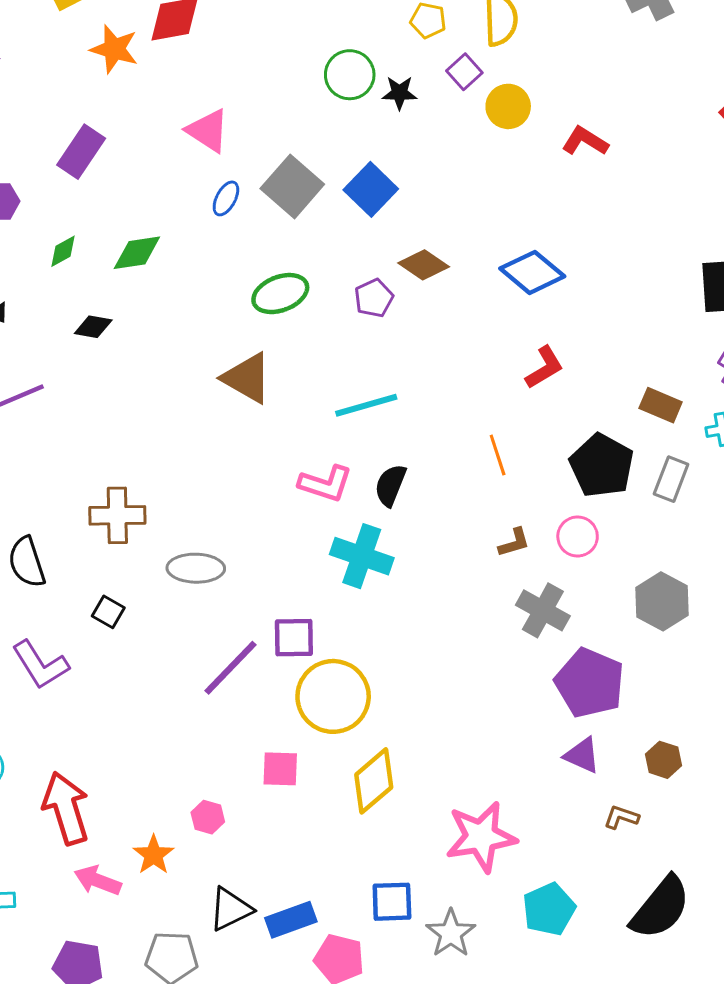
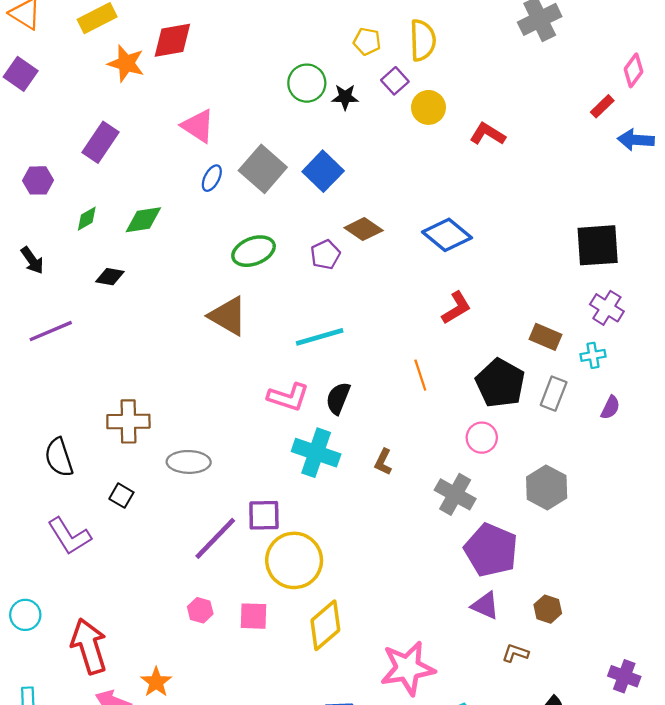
brown L-shape: (514, 543) -> (383, 462), moved, turned 132
pink hexagon: (208, 817) -> (200, 610), moved

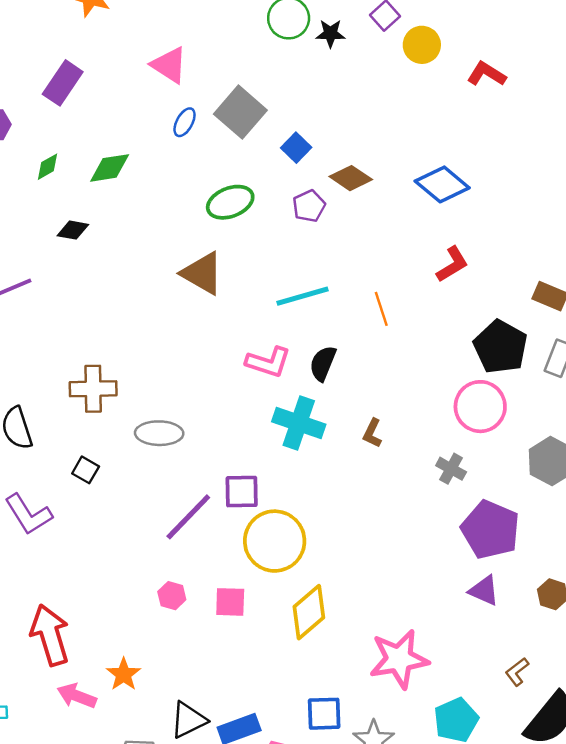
blue square: (323, 171) -> (296, 148), moved, size x0.7
orange line: (420, 375) -> (381, 309), moved
pink circle: (482, 438) -> (480, 407), size x1.5
gray cross: (455, 494) -> (451, 469), size x0.7
brown L-shape: (515, 653) -> (517, 672), moved, turned -56

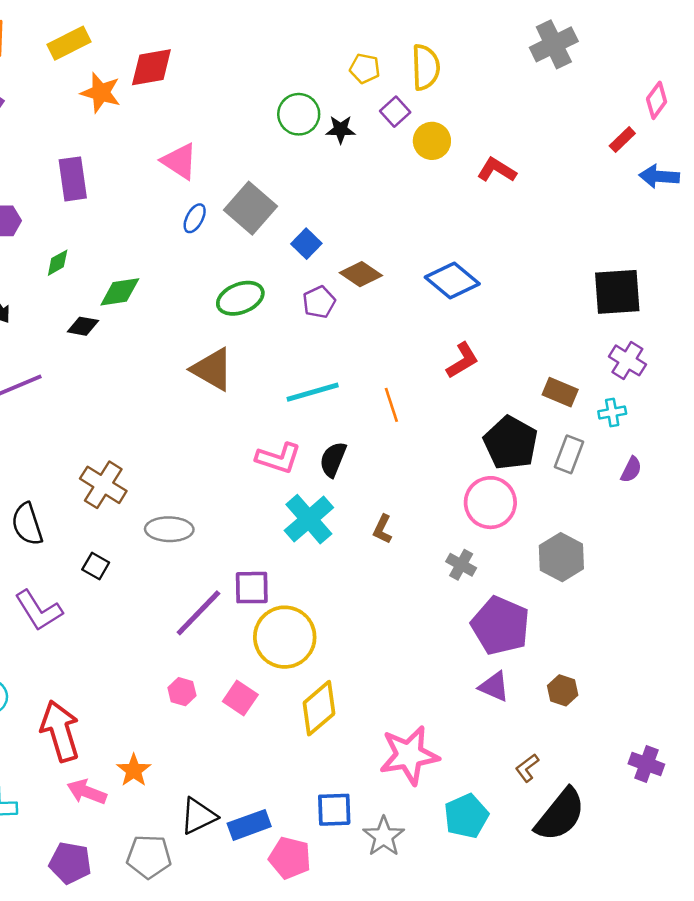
purple rectangle: (63, 83) -> (73, 179), turned -42
green diamond: (110, 168) -> (120, 292), moved
brown cross: (93, 389) -> (103, 485), turned 33
cyan cross: (299, 423) -> (309, 519), turned 30
pink square: (230, 602) -> (240, 698), turned 32

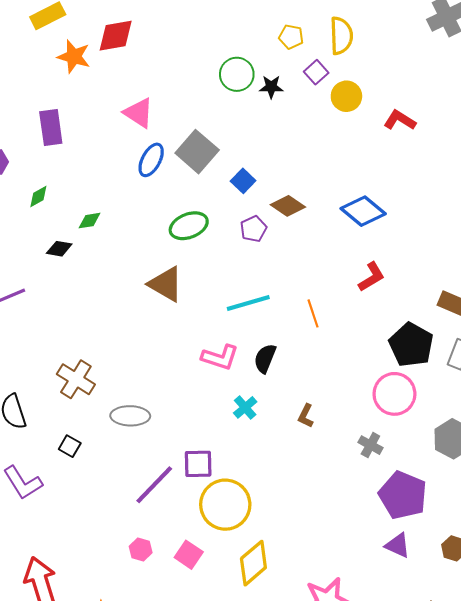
blue ellipse: (195, 218) -> (151, 160), size x1.4
green diamond: (120, 292) -> (90, 221), size x0.7
cyan cross: (309, 519) -> (245, 407), size x0.6

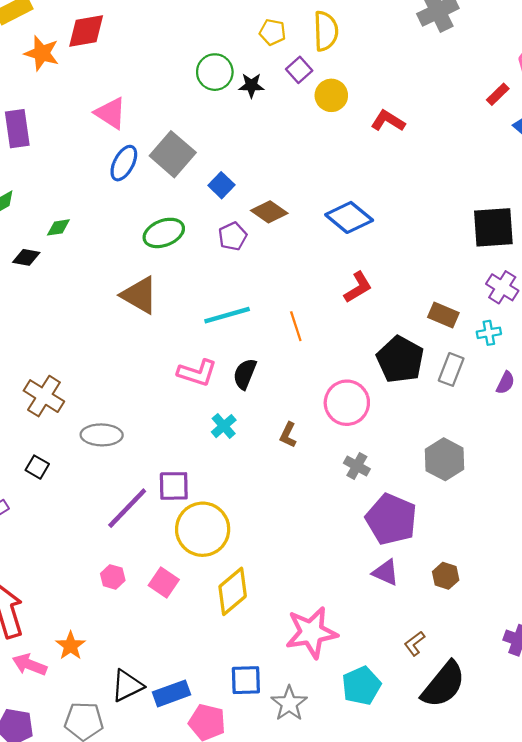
pink circle: (394, 394) -> (347, 403), moved

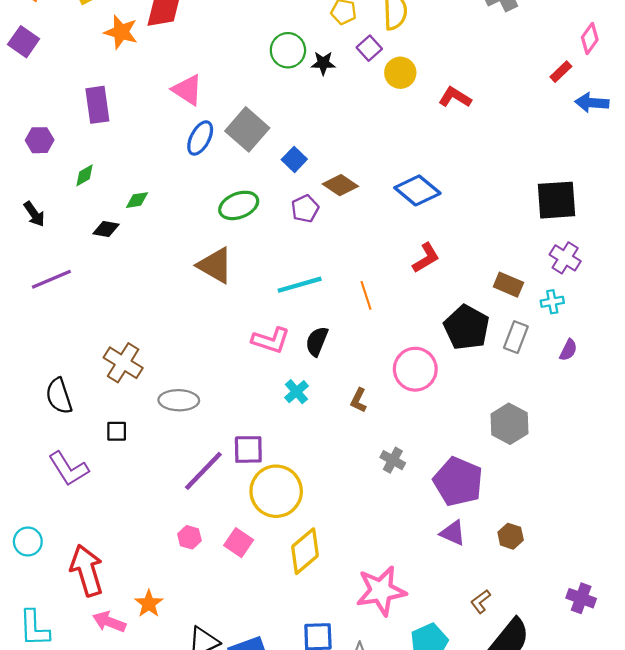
gray cross: (357, 466) -> (393, 460), moved
black square: (37, 467) -> (117, 431), turned -30

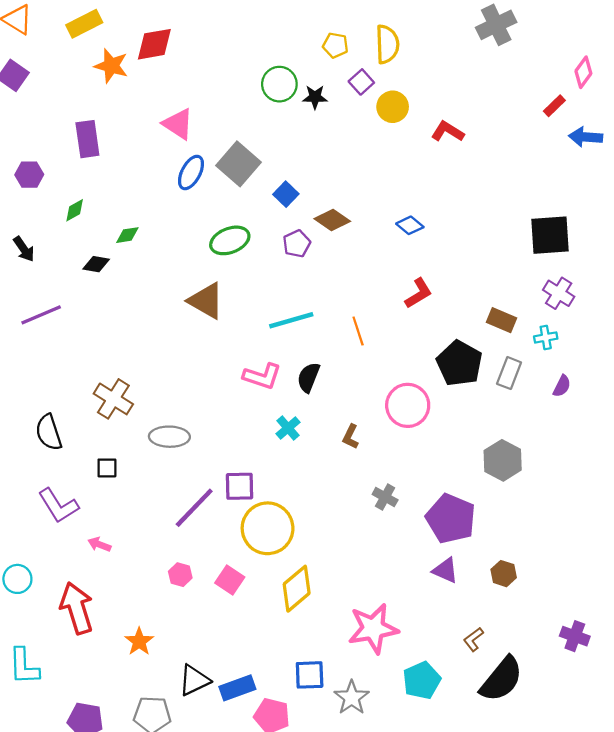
blue diamond: (417, 190) -> (410, 225), size x0.6
pink arrow: (109, 622) -> (99, 544), moved, size x0.7

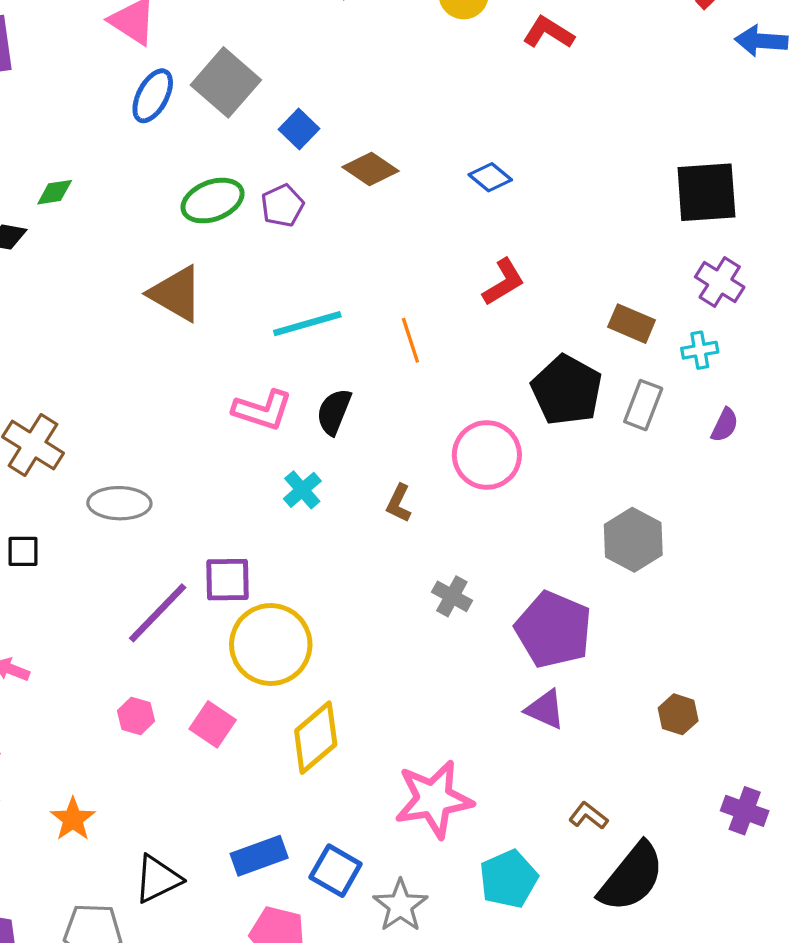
purple pentagon: (297, 244) -> (282, 206), moved
brown hexagon: (504, 574) -> (678, 714), moved
brown L-shape: (473, 639) -> (588, 816), turned 75
blue square: (310, 675) -> (336, 871), turned 32
blue rectangle: (237, 688) -> (259, 856), moved

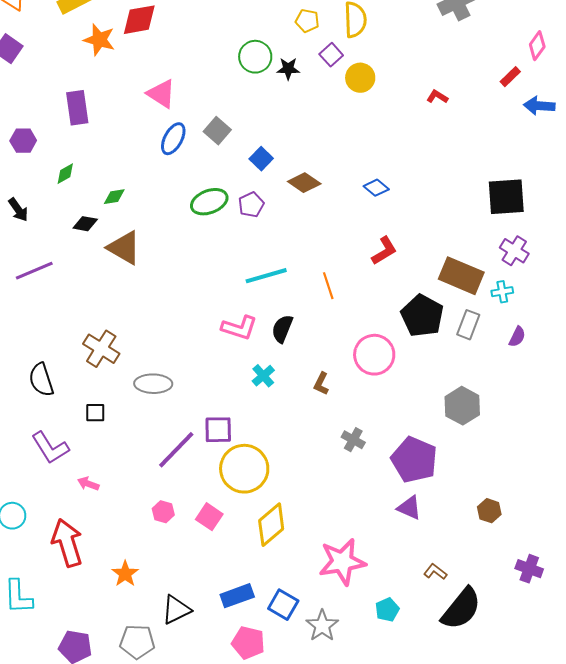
red L-shape: (548, 33) -> (437, 97), moved, size x0.7
gray square: (226, 82) -> (217, 131), size x0.7
brown triangle: (176, 294) -> (124, 248), moved
brown rectangle: (632, 324) -> (461, 276), size x1.6
cyan pentagon: (509, 879) -> (387, 610), size x0.7

